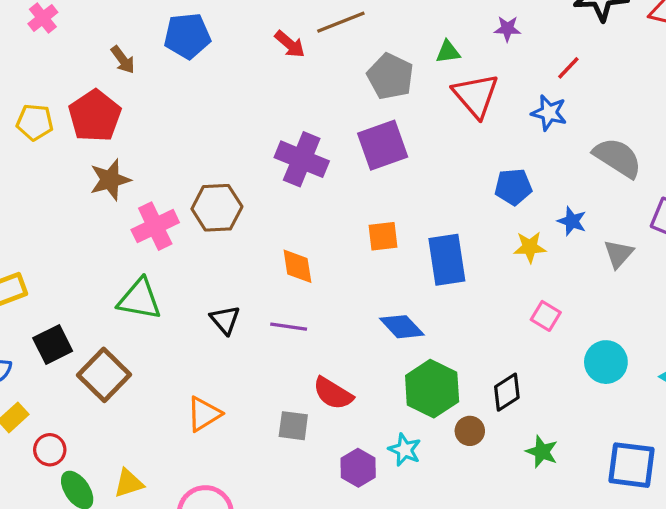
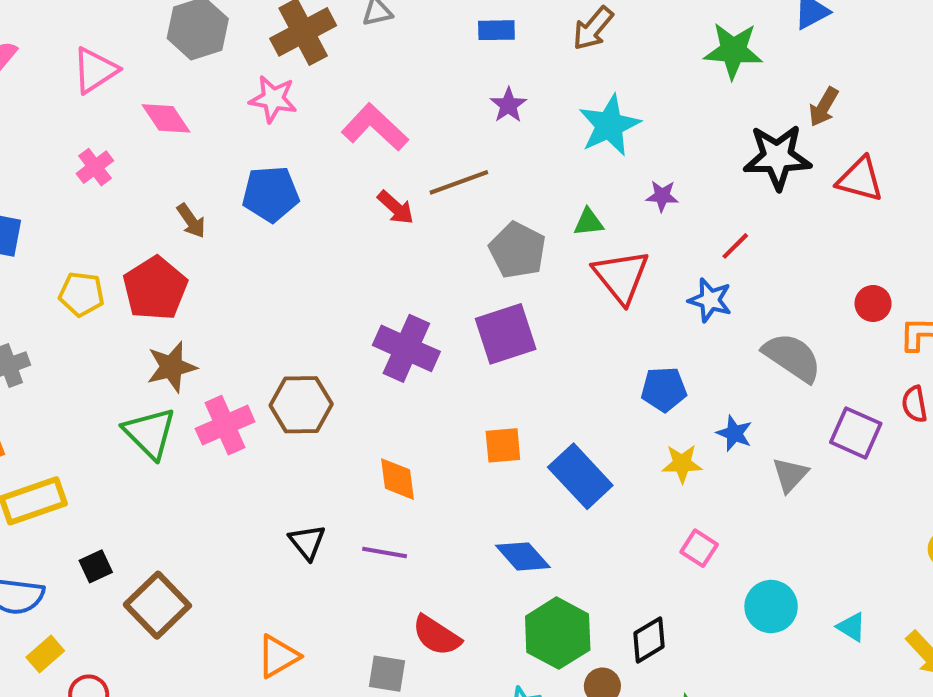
blue rectangle: (447, 260) -> (580, 476), turned -36
green triangle: (140, 299) -> (150, 433), moved, turned 33
black square: (53, 345) -> (96, 566), size x0.7

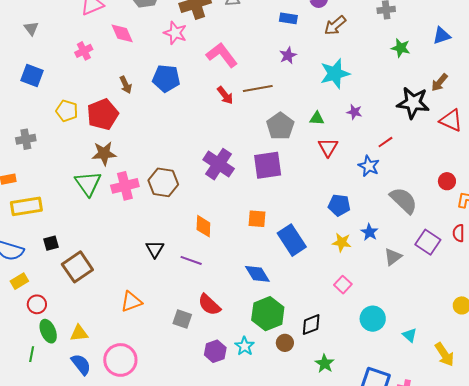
green star: (733, 51) -> (401, 48), size x0.7
red triangle: (621, 276) -> (328, 147), size x0.7

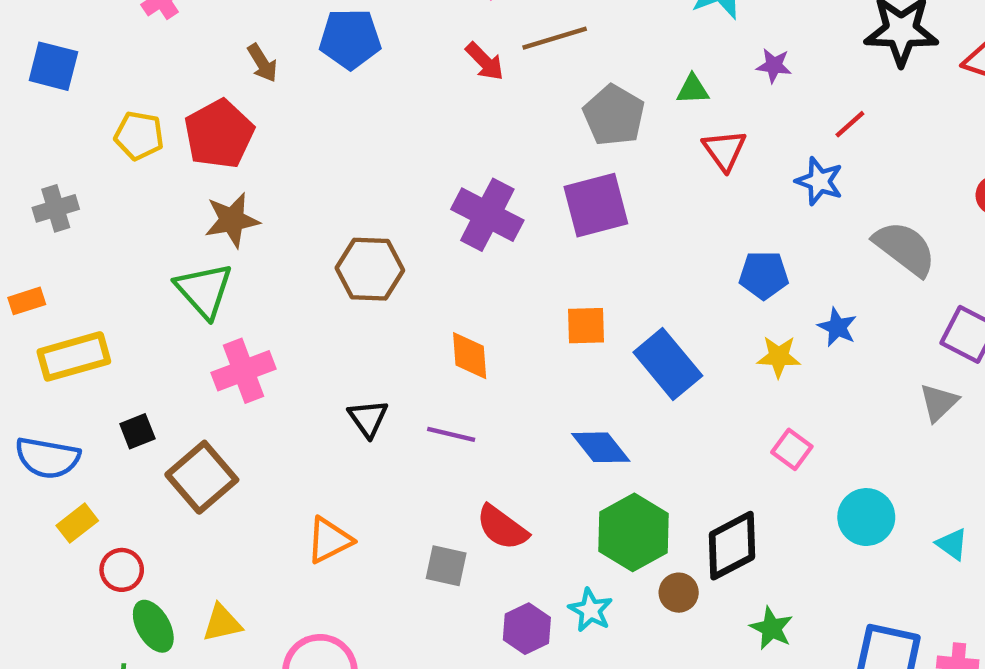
pink cross: (125, 186) -> (243, 371), moved
gray triangle: (393, 257) -> (939, 402), moved
black diamond: (311, 325) -> (732, 546), size x1.4

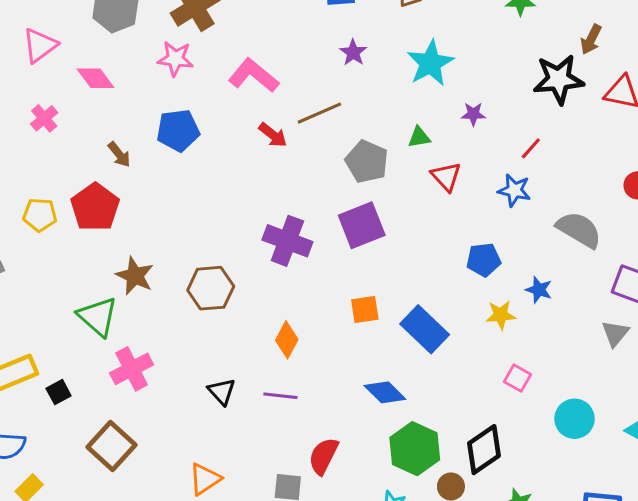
brown star: (232, 220) -> (135, 276), moved, turned -30
orange diamond: (470, 356) -> (287, 340), turned 39
black square: (137, 431) -> (59, 392), moved
red semicircle: (502, 528) -> (323, 456), turned 87

